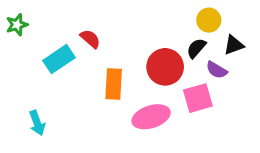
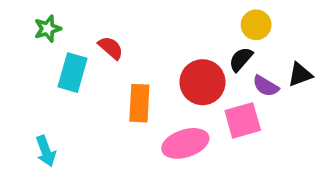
green star: (17, 25) -> (48, 29), moved
black triangle: (234, 45) -> (300, 75), moved
cyan rectangle: (59, 59) -> (72, 73), turned -40

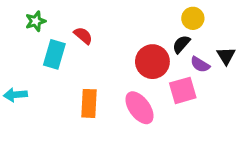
black triangle: (300, 75) -> (226, 56), turned -42
orange rectangle: (139, 103) -> (89, 103), moved
pink ellipse: (185, 143) -> (139, 108), turned 72
cyan arrow: (46, 151) -> (15, 95), moved, turned 105

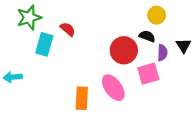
green star: (36, 21) -> (29, 18), size x1.5
black semicircle: (181, 44) -> (147, 36), turned 70
purple semicircle: (200, 64) -> (162, 53), turned -119
orange rectangle: (89, 103) -> (82, 98), moved

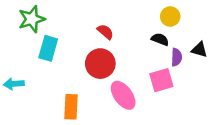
red semicircle: (68, 29) -> (105, 32), moved
black triangle: (183, 46) -> (199, 50), turned -42
red circle: (124, 50) -> (100, 64), moved
orange rectangle: (82, 98) -> (71, 107), moved

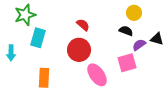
purple semicircle: (177, 57) -> (139, 45), turned -128
cyan arrow: (14, 84) -> (11, 53), moved, turned -84
orange rectangle: (71, 107) -> (44, 78), moved

